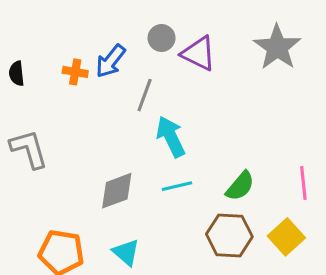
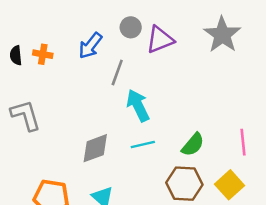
purple triangle: (199, 53) -> (160, 40), turned -48
orange cross: (75, 72) -> (43, 54), moved

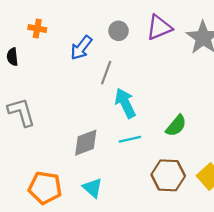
purple triangle: (160, 40) -> (159, 27), moved
orange cross: (43, 54) -> (37, 29), moved
green semicircle: (193, 145) -> (176, 126), moved

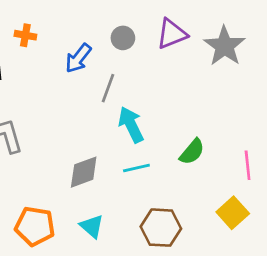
brown hexagon: (168, 175) -> (161, 228), moved

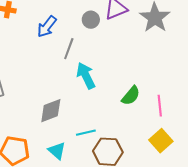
gray circle: (123, 38) -> (91, 20), moved
pink line: (248, 165) -> (160, 106), moved
cyan line: (136, 168) -> (86, 133), moved

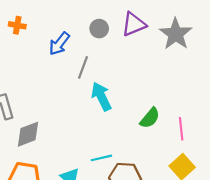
gray circle: (91, 20) -> (99, 29), moved
gray diamond: (51, 111) -> (28, 134), moved

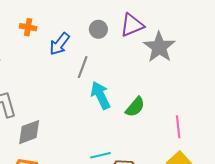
orange cross: (17, 25) -> (28, 27), moved
gray star: (176, 34) -> (159, 47), moved
green semicircle: (150, 118) -> (135, 107), moved

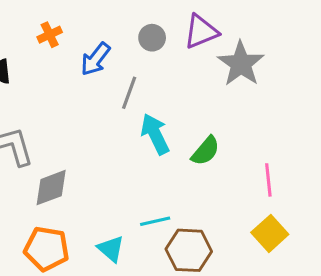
orange cross: (28, 27) -> (50, 35), turned -35

